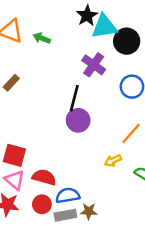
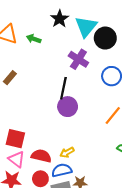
black star: (87, 16) -> (60, 19), moved
cyan triangle: (104, 27) -> (86, 27), turned -40
yellow arrow: (113, 161) -> (67, 152), moved

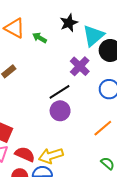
black line: (63, 88) -> (59, 92), turned 35
yellow arrow: (67, 152) -> (51, 156), size x1.6

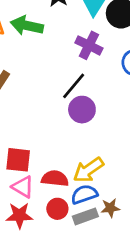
green arrow: (40, 38) -> (27, 26), size x1.6

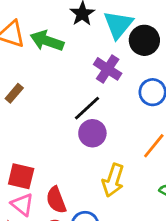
yellow arrow: (88, 170) -> (113, 180), moved, turned -44
red semicircle: (55, 178) -> (56, 200), turned -124

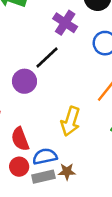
purple circle: (92, 133) -> (24, 81), moved

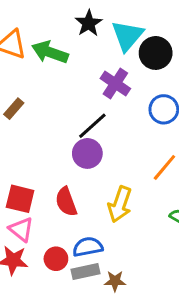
purple circle: (24, 81) -> (87, 153), moved
red semicircle: (20, 139) -> (66, 202), moved
brown star: (67, 172) -> (115, 281), moved

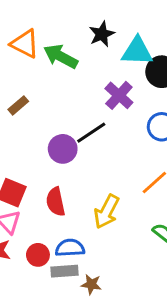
cyan triangle: (127, 36) -> (137, 51), turned 44
purple circle: (87, 153) -> (63, 149), moved

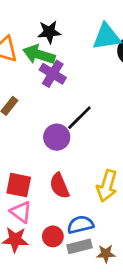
black star: (102, 34) -> (49, 32), moved, turned 30
purple cross: (119, 95) -> (53, 74), moved

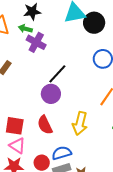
green arrow: (39, 55) -> (25, 29), size x0.6
purple circle: (57, 137) -> (51, 94), moved

